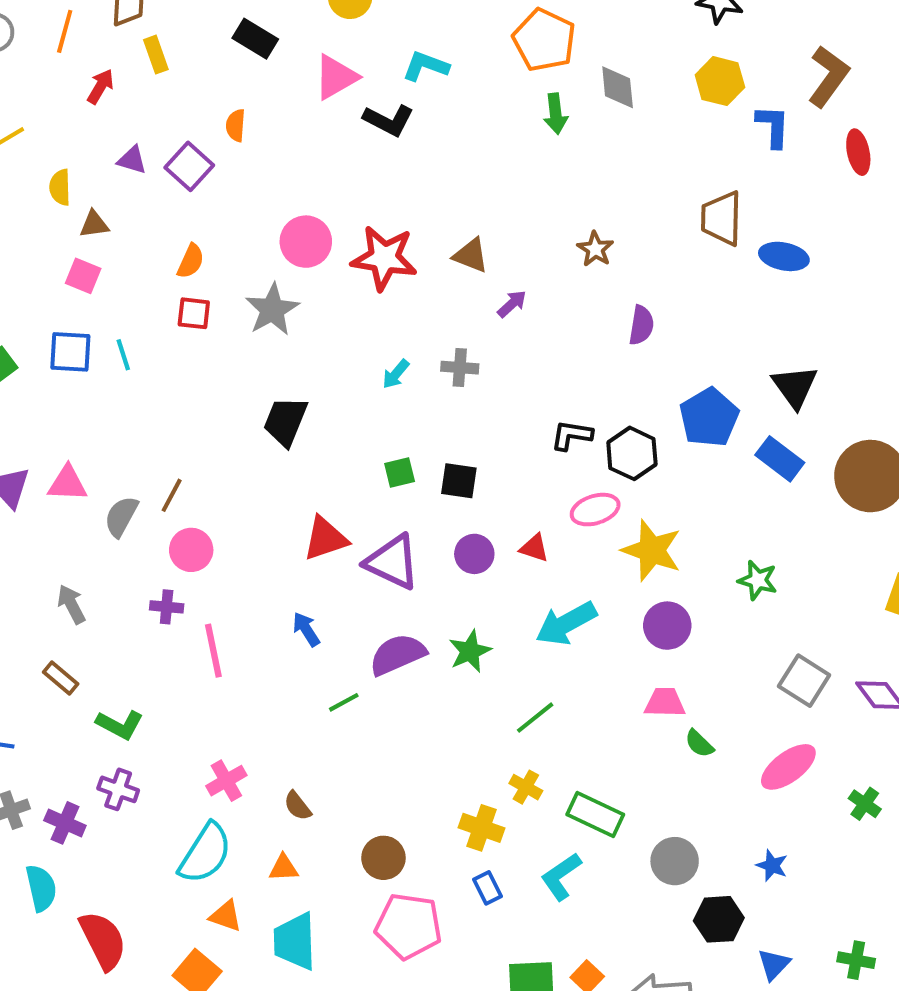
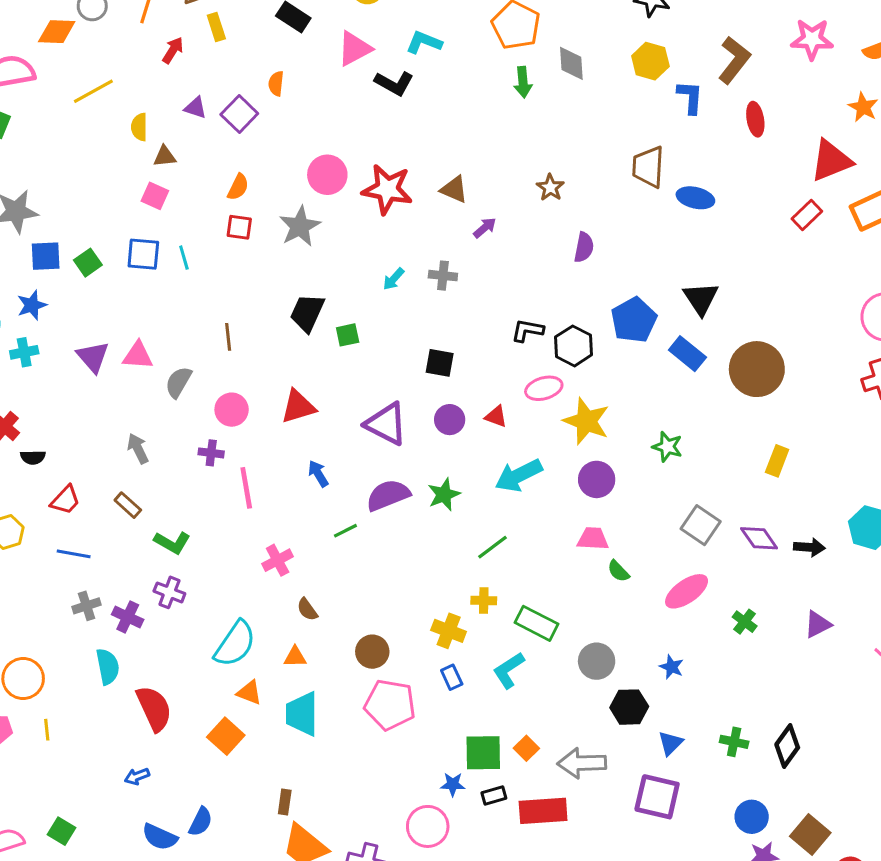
green square: (400, 473) -> (348, 335), moved
brown line: (172, 495) -> (228, 337), moved, turned -36
red triangle: (325, 539) -> (298, 407), moved
pink cross: (226, 781) -> (278, 560), moved
yellow cross: (526, 787) -> (484, 601), turned -30

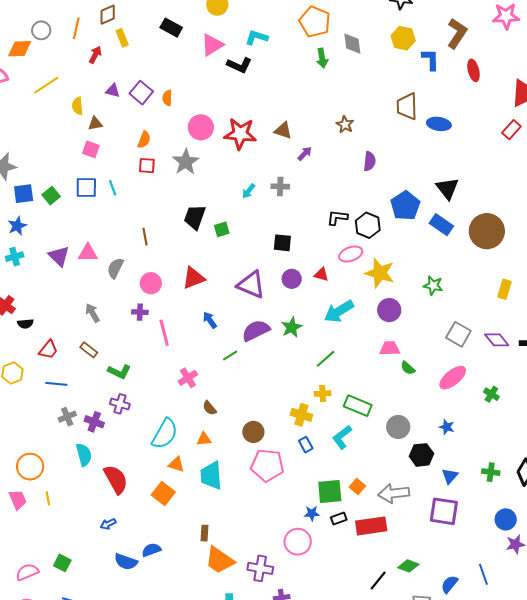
orange semicircle: (276, 84) -> (167, 98), moved
blue semicircle: (201, 822) -> (151, 550), turned -132

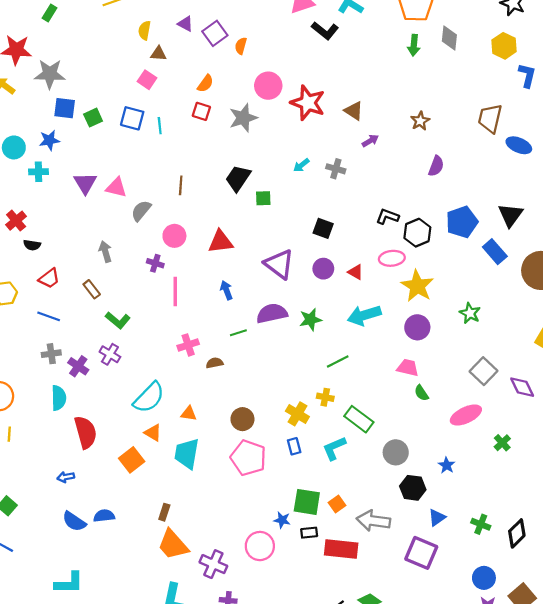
brown semicircle: (209, 408) -> (215, 363), moved, turned 105

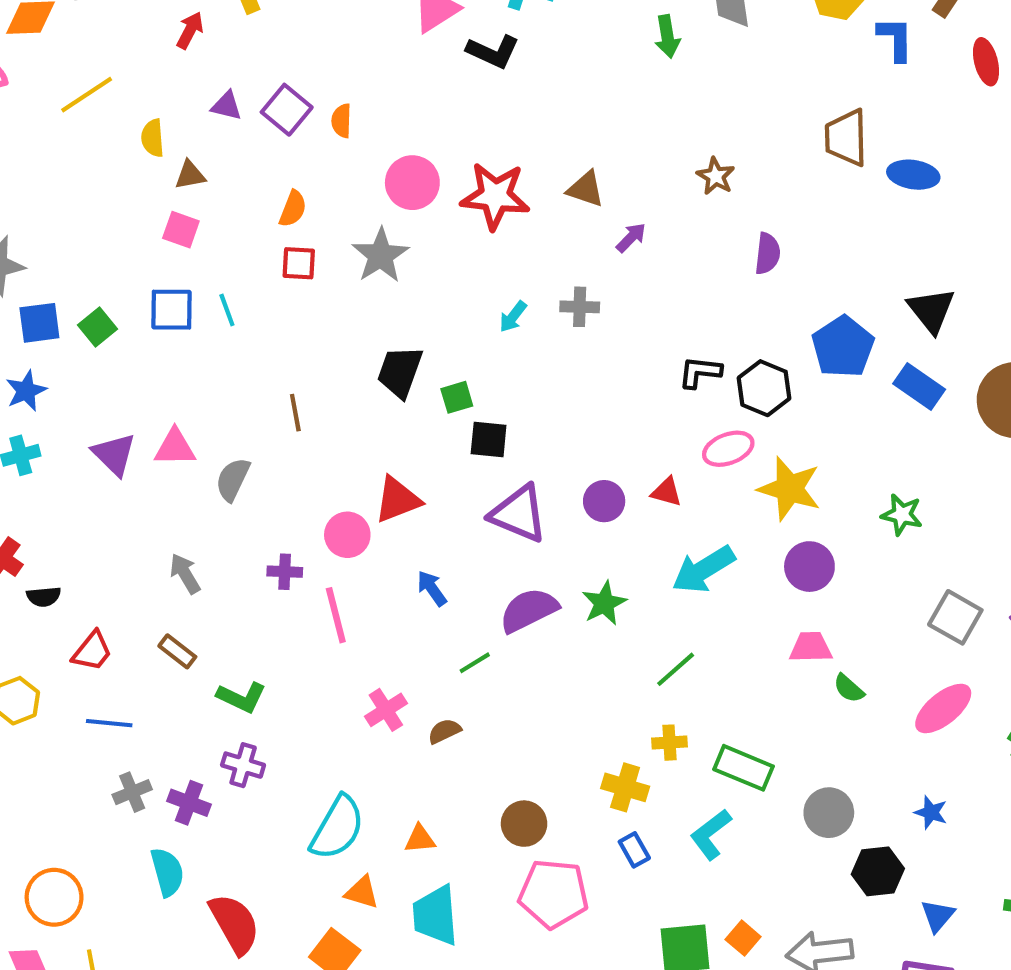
black square: (323, 228) -> (489, 439), moved
pink circle: (174, 236) -> (347, 535), moved

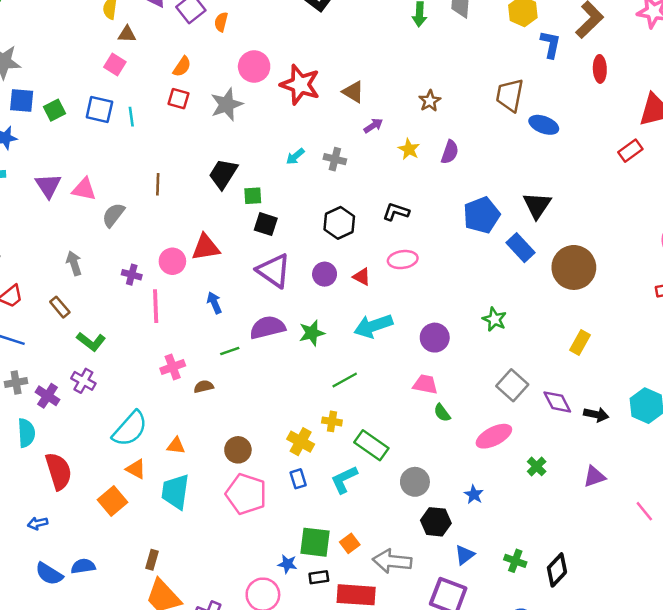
black hexagon: (764, 388) -> (339, 223), moved
yellow star: (789, 489) -> (409, 149), moved, size x0.6

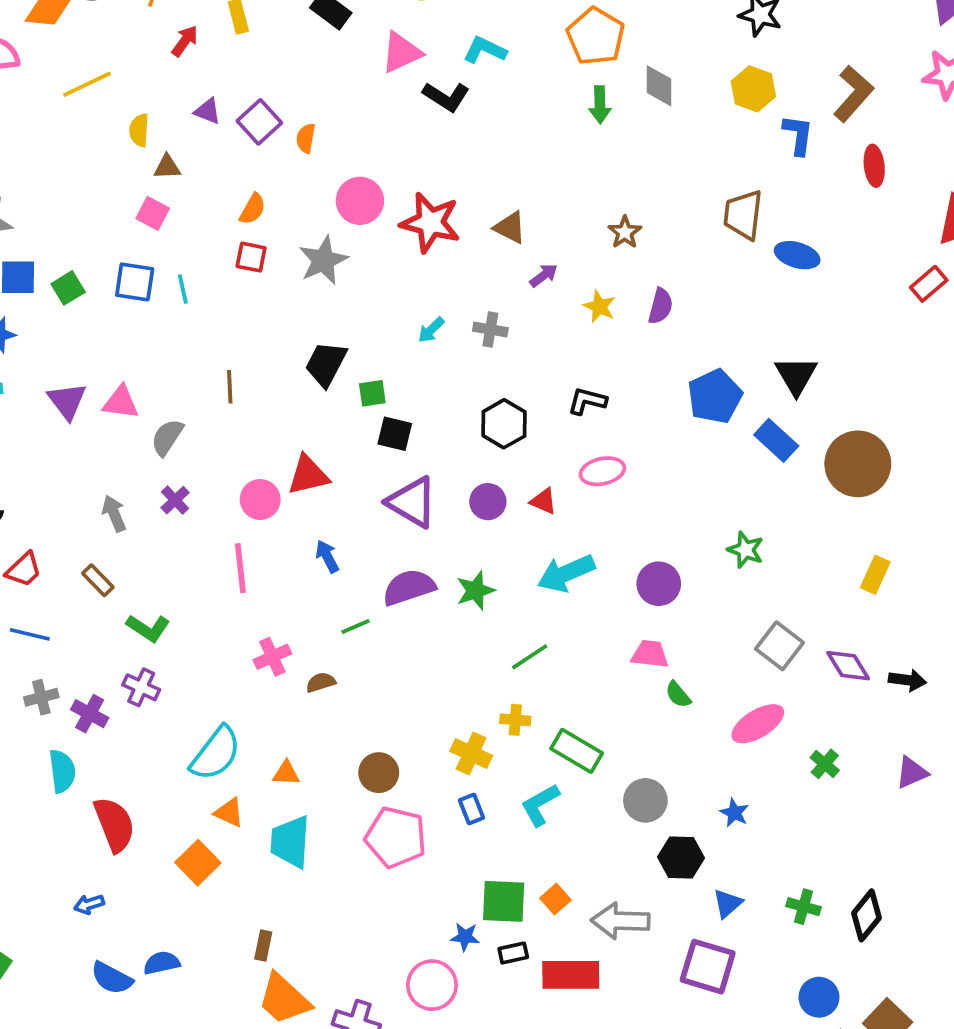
purple cross: (132, 275) -> (175, 500), moved, turned 36

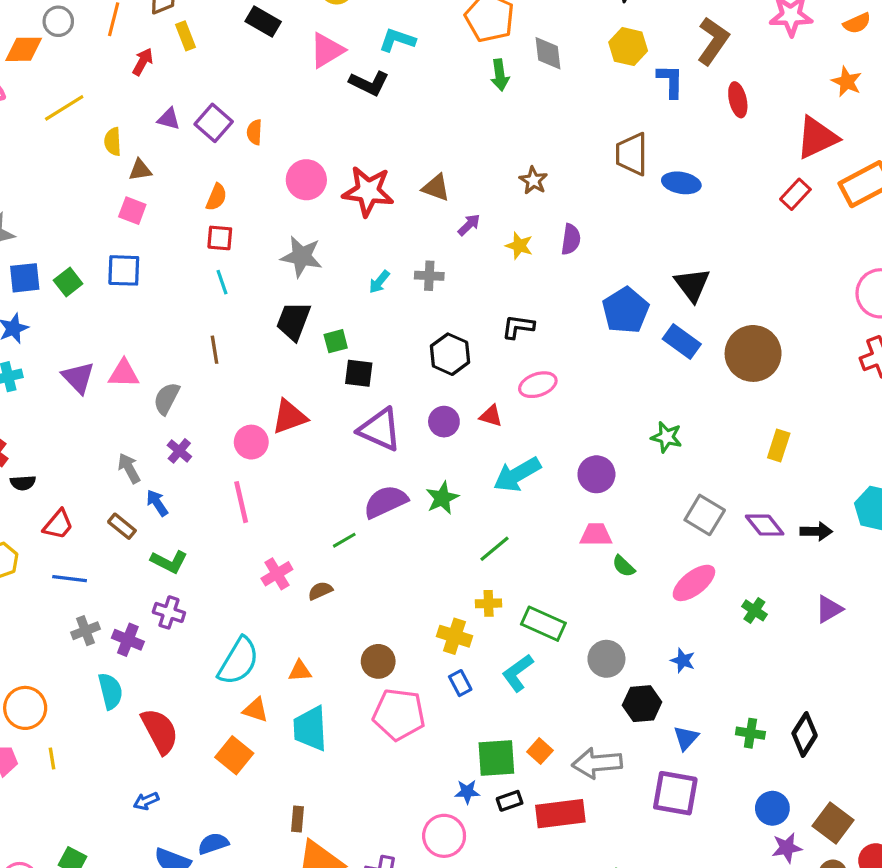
gray star: (323, 260) -> (301, 257), moved, turned -30
cyan line: (183, 289) -> (222, 282), moved
blue arrow: (327, 556) -> (157, 503), moved

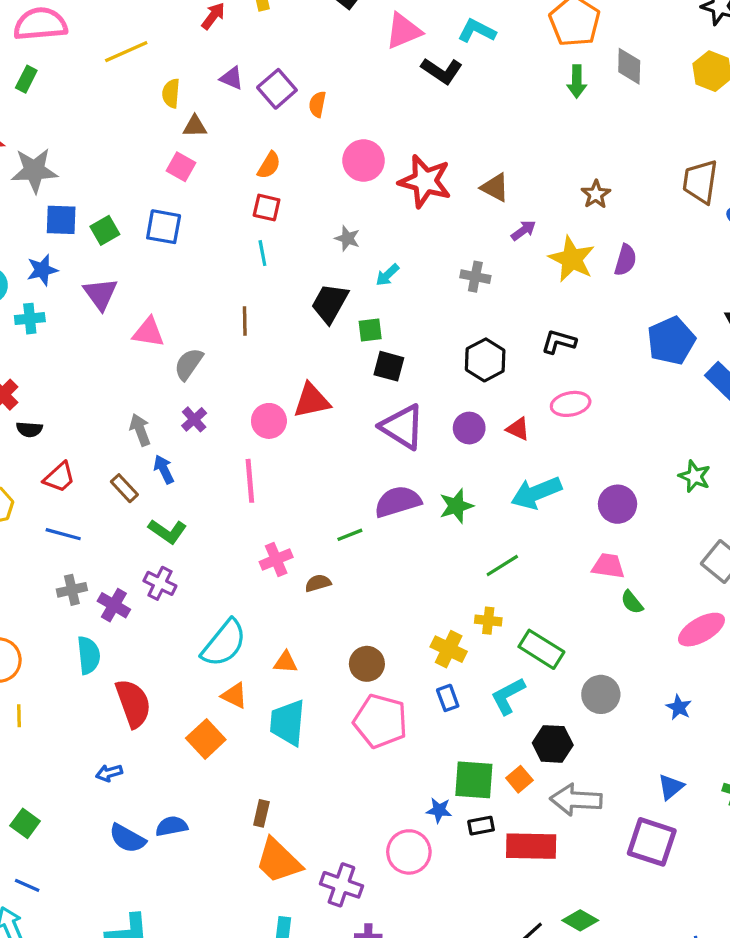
yellow star: (519, 246) -> (572, 259), size x1.6
gray star: (301, 257) -> (347, 238), size x0.6
cyan arrow: (379, 282) -> (387, 275), moved
purple triangle: (78, 378) -> (100, 294), moved
black hexagon: (642, 704) -> (553, 744), moved

